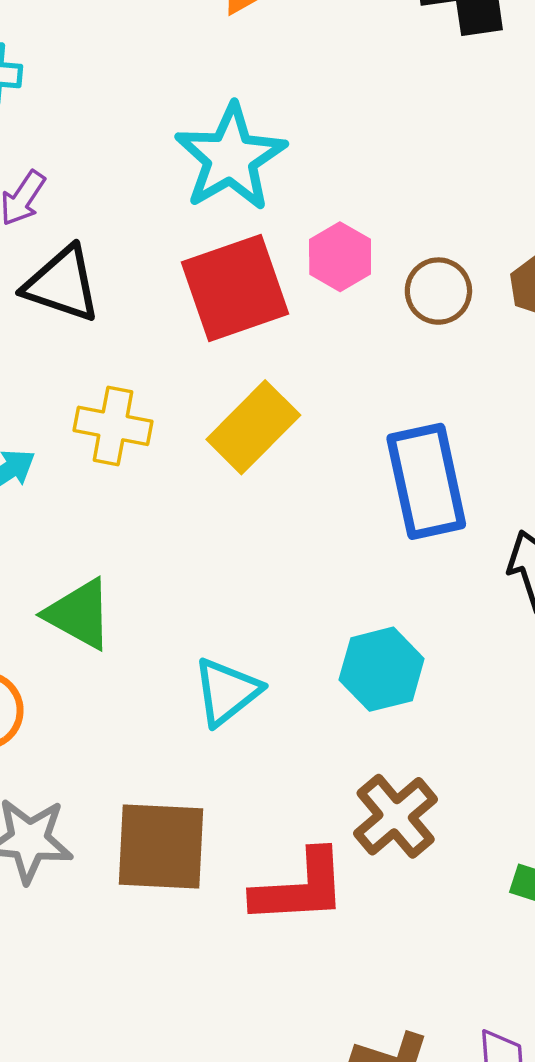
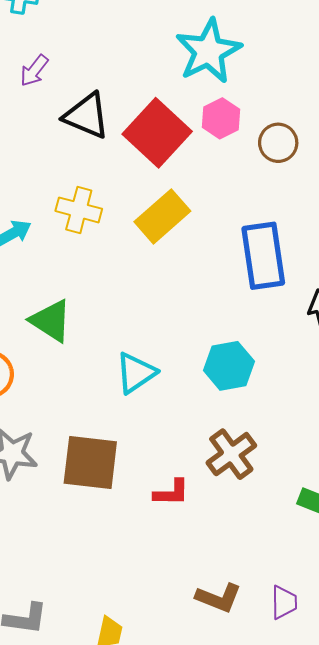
cyan star: (231, 158) -> (208, 51), moved
black triangle: (62, 284) -> (87, 116), moved
red square: (235, 288) -> (157, 133), turned -32
red L-shape: (300, 888) -> (171, 493), size x0.6

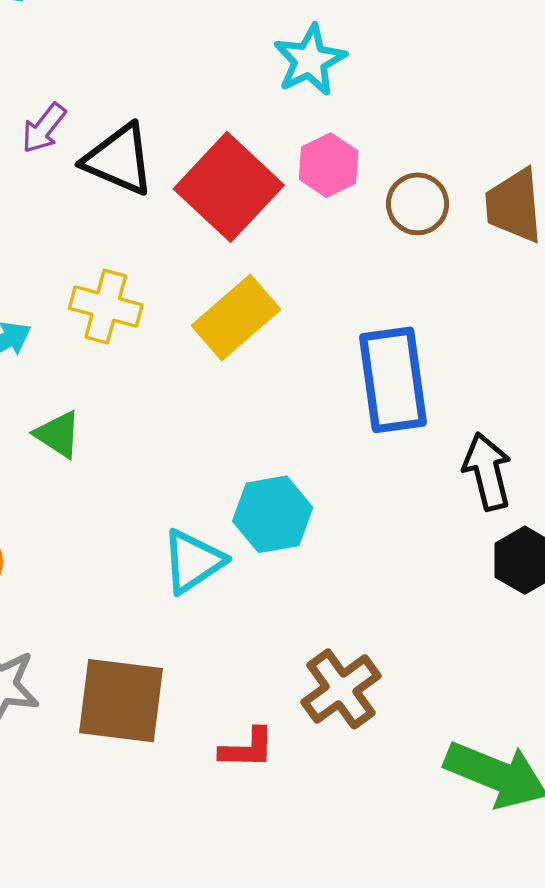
cyan star: (208, 51) -> (310, 60), size x0.7
purple arrow: (34, 71) -> (44, 128), moved
green triangle: (51, 321) -> (58, 434), moved, size x0.7
cyan hexagon: (229, 366) -> (273, 514), moved

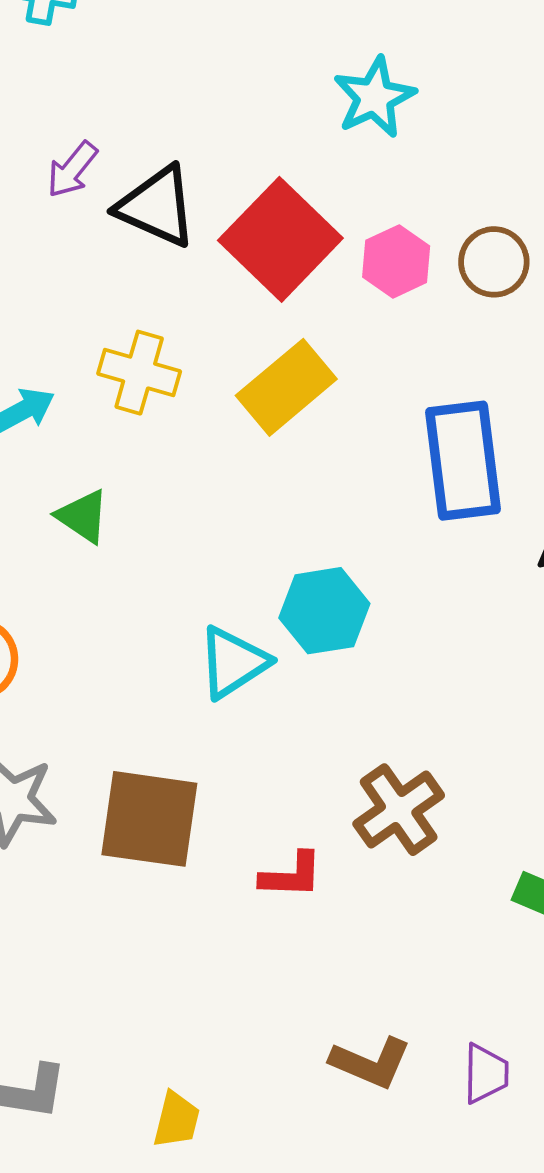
pink hexagon: (329, 165) -> (396, 261), moved

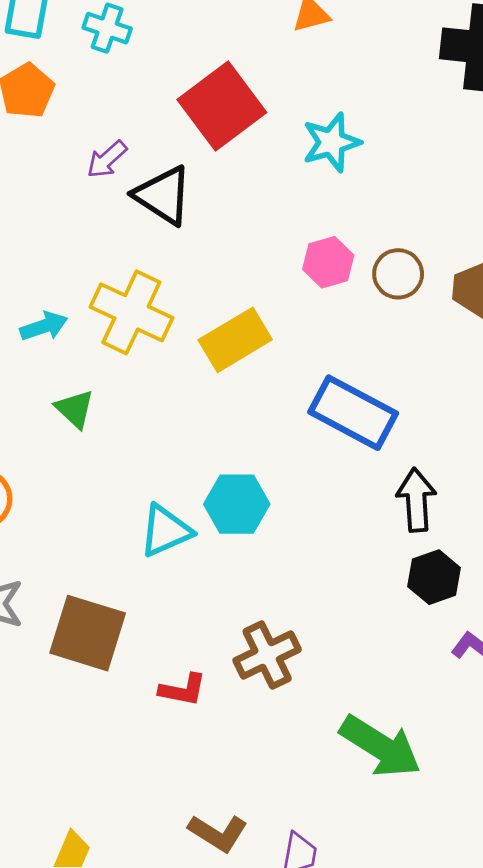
red square: (280, 239) -> (222, 106), moved
yellow cross: (139, 373) -> (131, 312), size x1.4
blue rectangle: (463, 461) -> (353, 413), turned -64

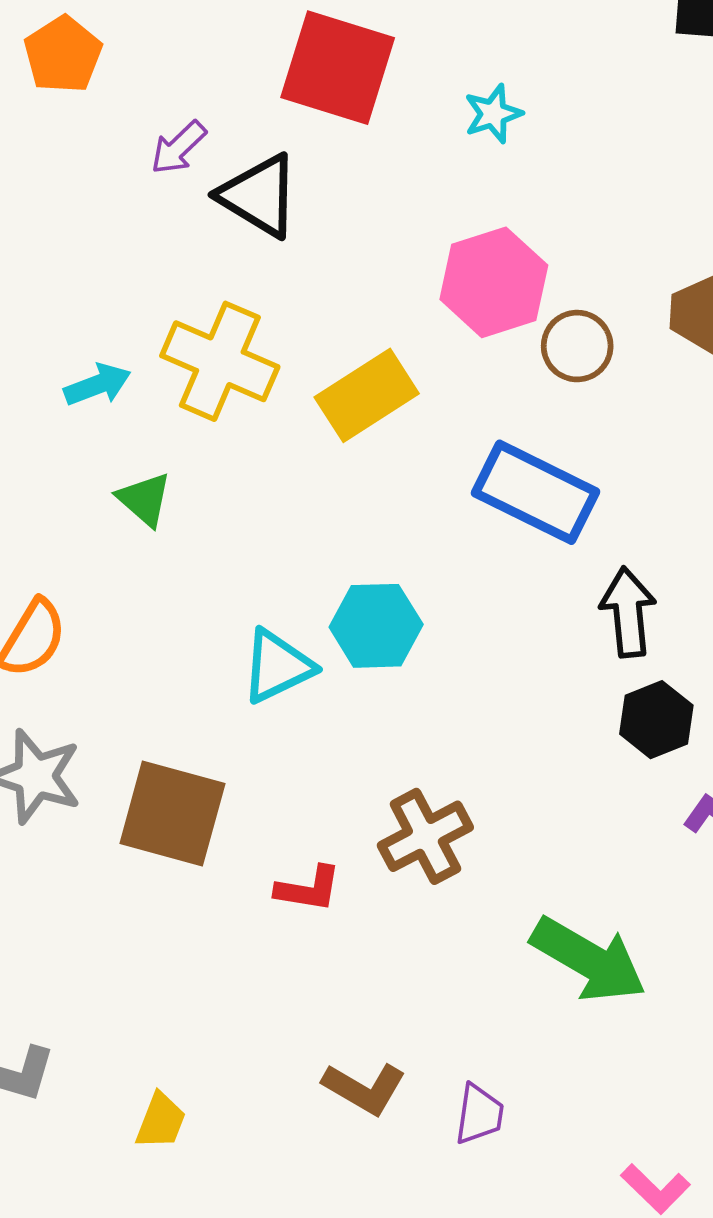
red square: (222, 106) -> (338, 68), turned -34
cyan star: (331, 142) -> (493, 114), size x0.7
pink hexagon: (328, 262) -> (494, 282), size x1.5
brown circle: (398, 274) -> (577, 346), moved

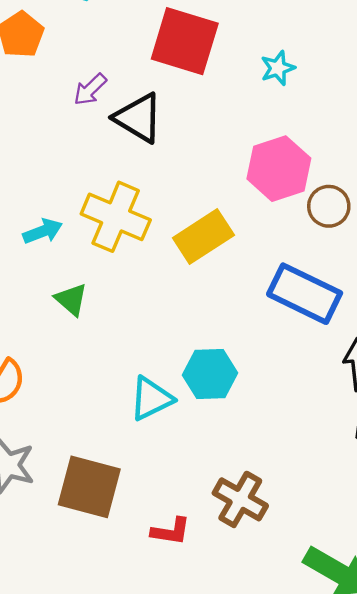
brown cross: (425, 836) -> (240, 499), turned -32

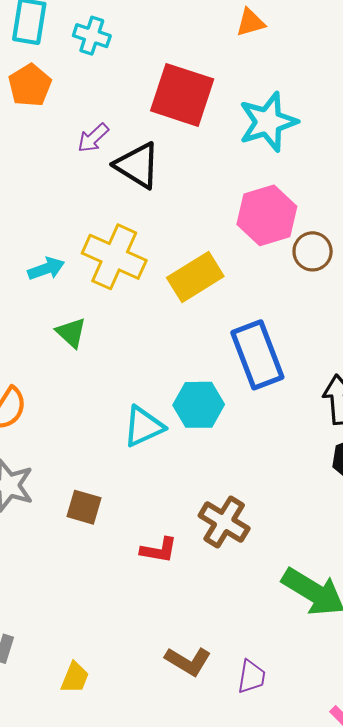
cyan star: (278, 68) -> (268, 122), size x1.8
blue rectangle: (305, 294) -> (257, 355), moved, turned 42
brown square: (89, 487) -> (84, 507), size x0.6

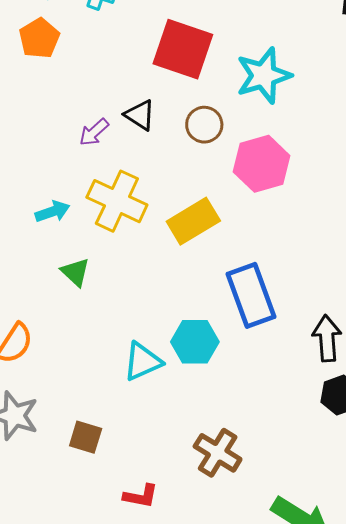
purple arrow: (93, 138) -> (94, 132), moved
black triangle: (137, 165) -> (140, 115), size x0.7
brown circle: (313, 251) -> (204, 125), moved
red L-shape: (159, 550) -> (141, 496), moved

